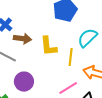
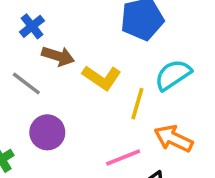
yellow L-shape: (49, 46) -> (102, 78), turned -60

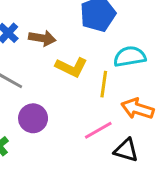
brown arrow: (58, 56) -> (42, 38), moved
cyan semicircle: (173, 75) -> (130, 57), turned 32

